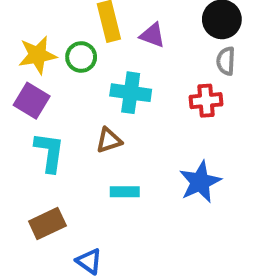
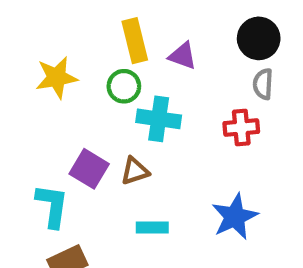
green circle: (81, 57) -> (124, 86), moved
purple square: (32, 101) -> (89, 169), moved
cyan L-shape: (49, 152) -> (52, 206), moved

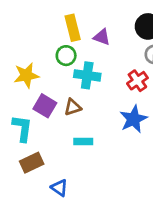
yellow star: (57, 78) -> (26, 75), moved
red cross: (241, 128) -> (137, 81), turned -30
blue star: (235, 217) -> (133, 119), moved

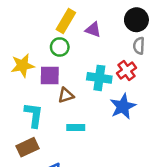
yellow rectangle: (73, 28) -> (66, 21), turned 45
cyan cross: (87, 75) -> (99, 78), moved
purple square: (45, 106) -> (50, 75), moved, turned -30
cyan L-shape: (22, 128) -> (34, 115), moved

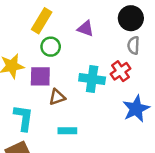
yellow rectangle: (66, 21) -> (42, 21), moved
blue star: (123, 106) -> (136, 109), moved

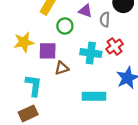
gray semicircle: (133, 45) -> (105, 20), moved
green circle: (51, 47) -> (65, 26), moved
cyan rectangle: (67, 131) -> (94, 96), moved, size x1.5

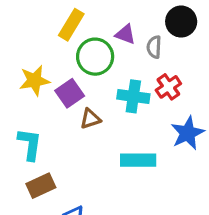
green circle: (65, 26) -> (95, 57), size x1.5
purple square: (48, 51) -> (70, 93), turned -36
cyan L-shape: (34, 85) -> (30, 144), moved

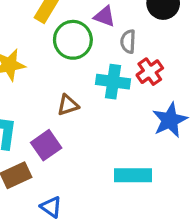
gray semicircle: (154, 47) -> (128, 42), moved
purple square: (70, 93) -> (46, 145), moved
cyan rectangle: (138, 160) -> (133, 175), moved

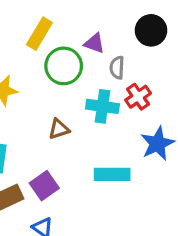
purple square: (46, 145) -> (44, 186), moved
cyan rectangle: (133, 175) -> (112, 174), moved

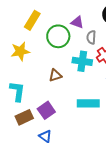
yellow rectangle: (39, 34) -> (32, 20), moved

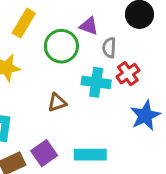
cyan rectangle: (88, 103) -> (90, 155), moved

